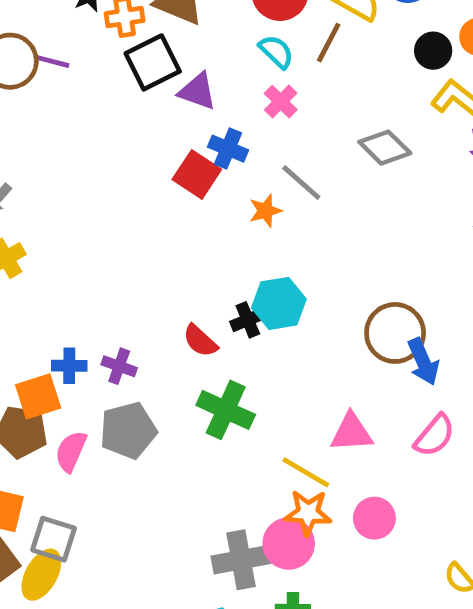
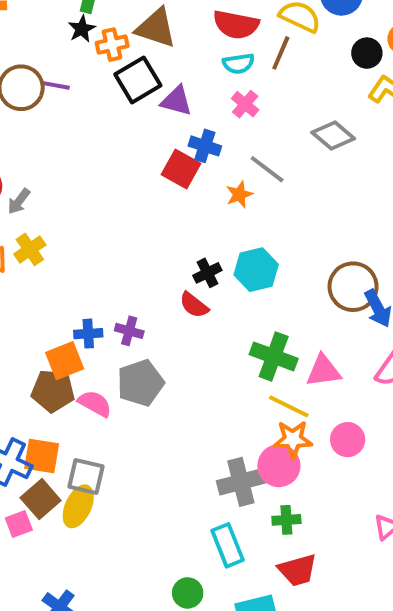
cyan semicircle: (276, 52) -> (239, 64), turned 132
black cross: (248, 320) -> (207, 273), moved
green cross: (226, 410) -> (274, 356), moved
pink semicircle: (71, 451) -> (95, 404), turned 100

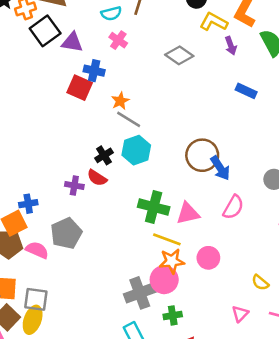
gray line: (267, 169) -> (129, 119), moved
purple cross: (129, 331) -> (74, 185), moved

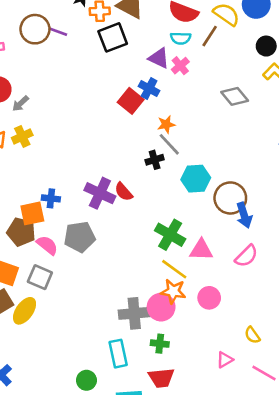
purple triangle: (72, 42) -> (159, 58), moved
cyan hexagon: (136, 150) -> (196, 179), moved
black cross: (104, 155) -> (155, 160), moved
purple cross: (74, 185) -> (100, 193), size x1.6
gray square: (36, 299) -> (40, 277), moved

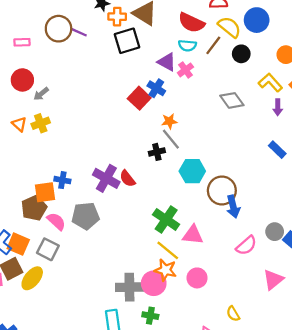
black circle: (266, 46) -> (241, 54), moved
brown pentagon: (21, 232) -> (34, 208), turned 30
pink semicircle: (246, 256) -> (246, 245), moved

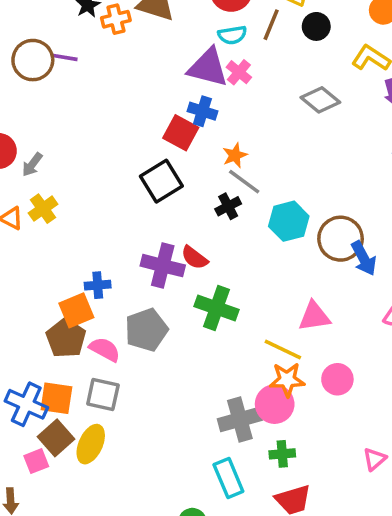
black square: (127, 41) -> (161, 181), moved
purple triangle: (167, 62) -> (208, 68), size x1.4
green cross: (166, 220) -> (217, 308), moved

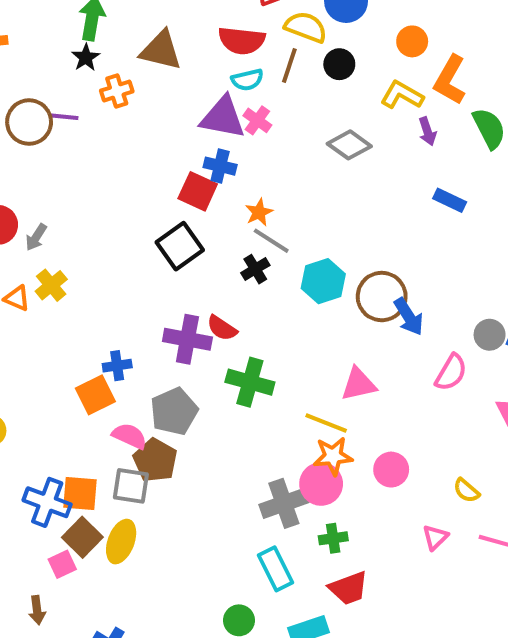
orange cross: (116, 19) -> (117, 91), moved
brown pentagon: (66, 338) -> (155, 460), moved
pink circle: (337, 379) -> (391, 470), moved

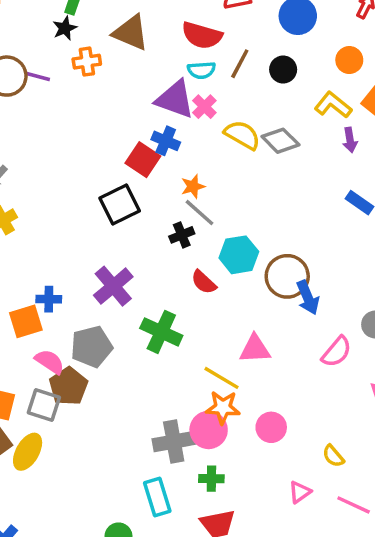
yellow semicircle: (306, 27) -> (242, 135), moved
red semicircle: (222, 328) -> (204, 282), moved
purple cross: (187, 339) -> (113, 286), turned 30

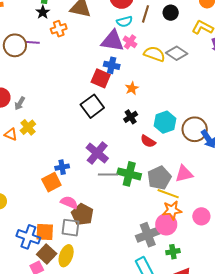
gray line: (199, 213) -> (108, 175), moved, turned -30
gray pentagon: (92, 347) -> (159, 178), moved

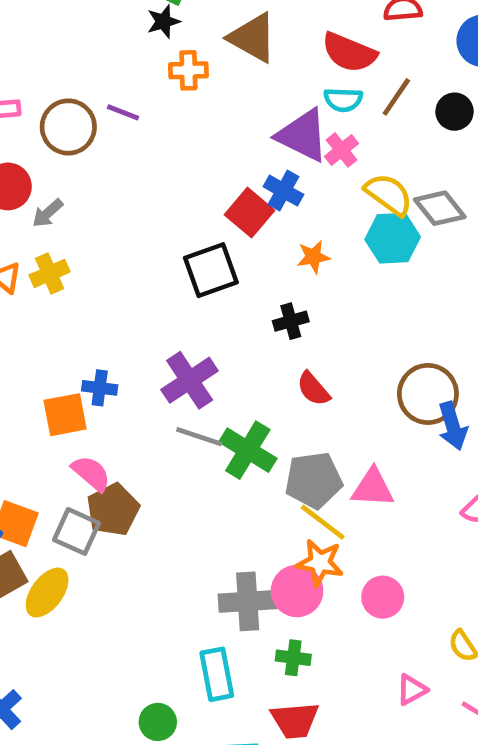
purple line: (33, 42) -> (123, 112), moved
brown circle: (15, 45) -> (68, 127), moved
cyan hexagon: (165, 122) -> (393, 238), moved

